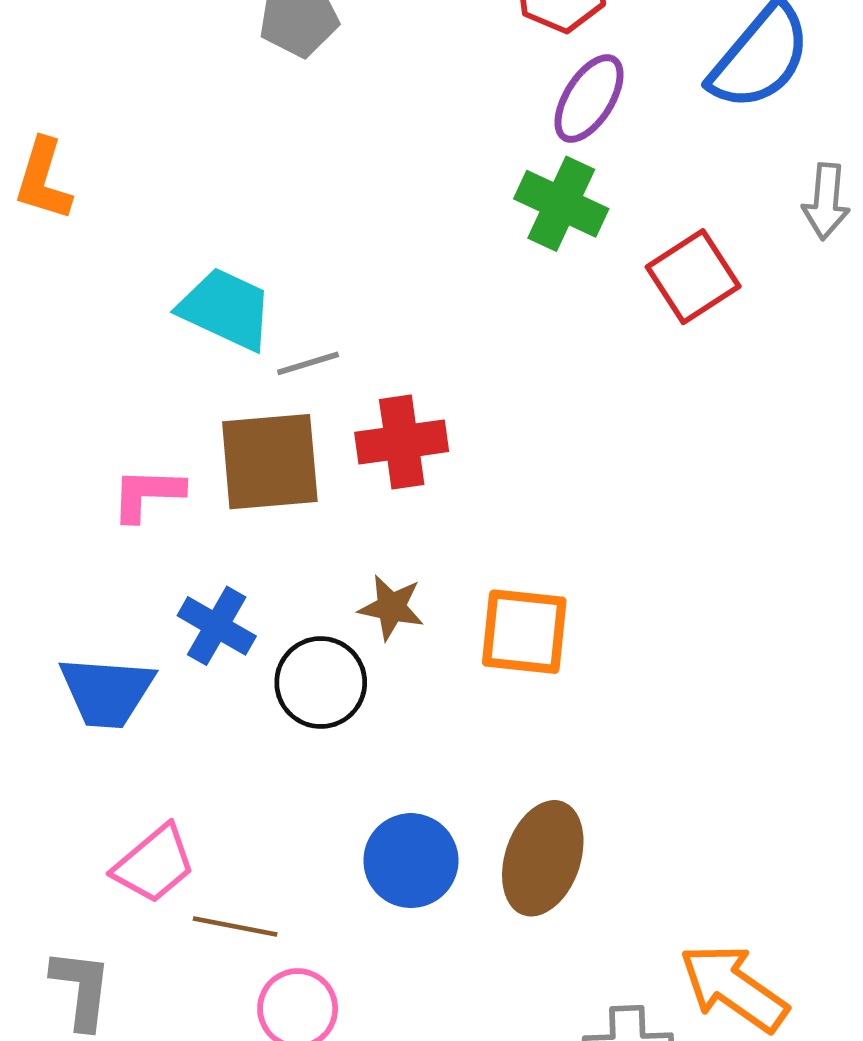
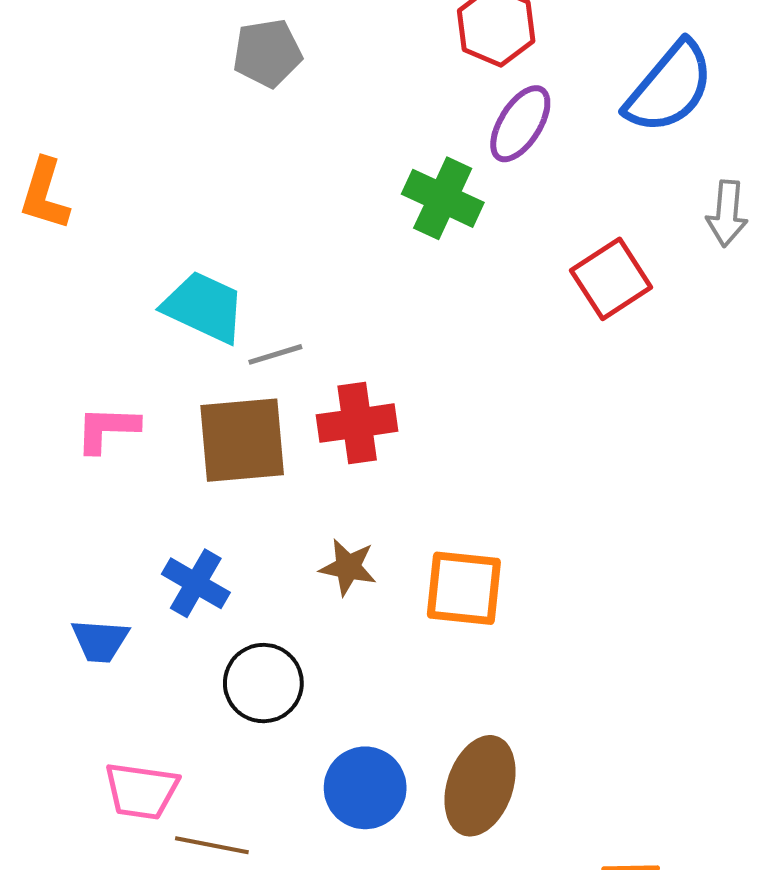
green cross: (561, 204) -> (443, 198), moved
pink L-shape: (147, 494) -> (107, 429), moved
black circle: (321, 683) -> (263, 683), moved
blue trapezoid: (107, 692) -> (100, 641), size x0.7
pink trapezoid: (154, 864) -> (141, 791), turned 48

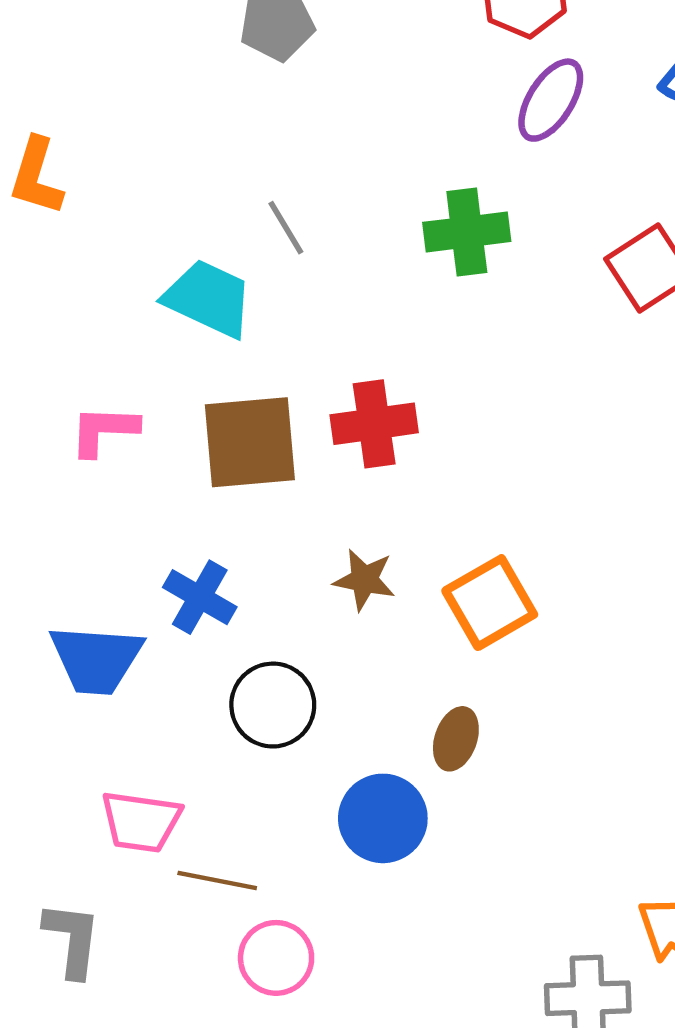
green cross: (443, 198) -> (467, 232), moved, turned -32
gray line: (275, 354) -> (286, 228), moved, turned 76
orange square: (464, 588) -> (490, 603), turned -36
blue trapezoid: (100, 641) -> (96, 659), size x1.5
brown ellipse: (480, 786) -> (456, 739), moved, size x0.6

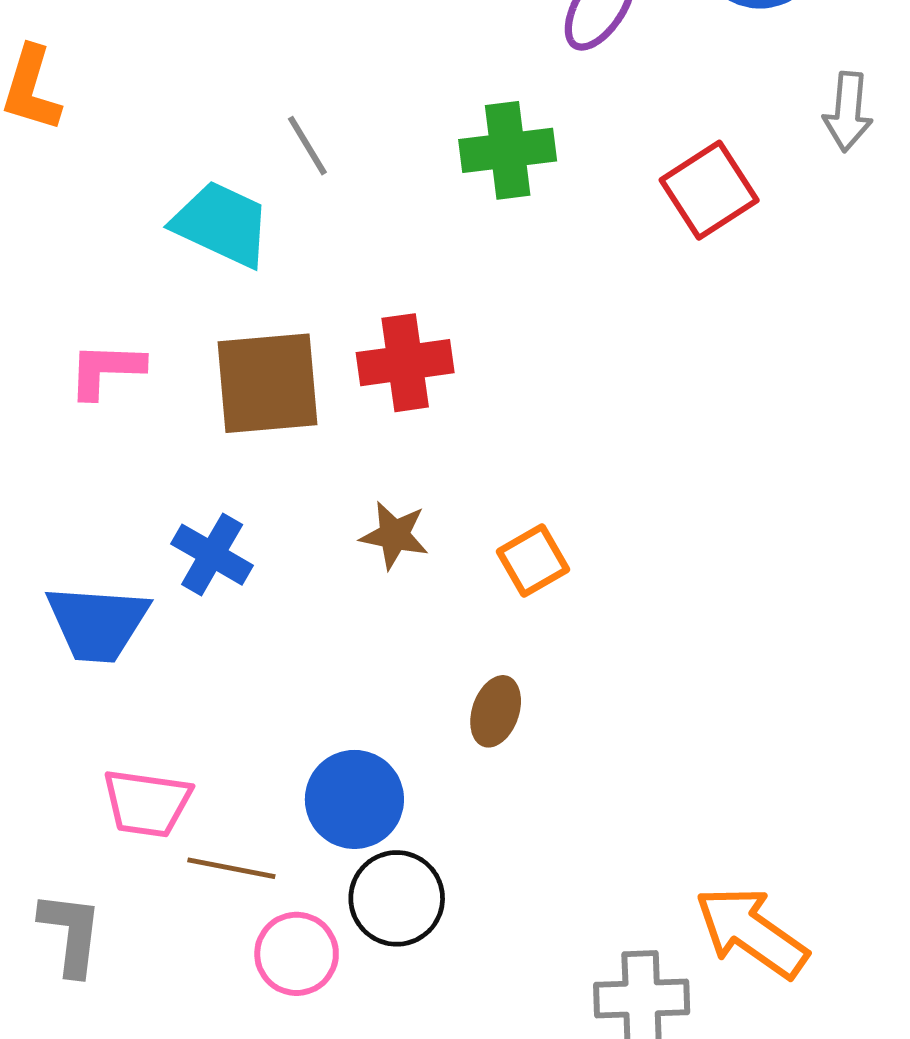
orange square: (490, 603) -> (533, 561), size x0.7
black circle: (273, 705) -> (397, 898), moved
blue circle: (383, 818) -> (354, 799), moved

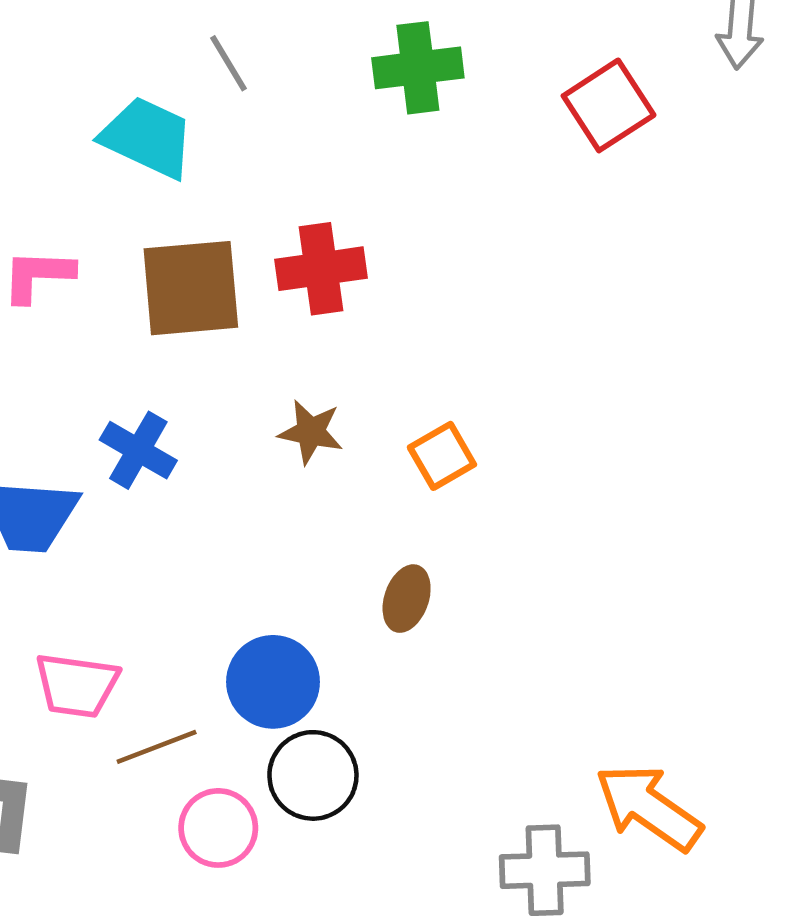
brown line: (231, 868) -> (157, 747), turned -32

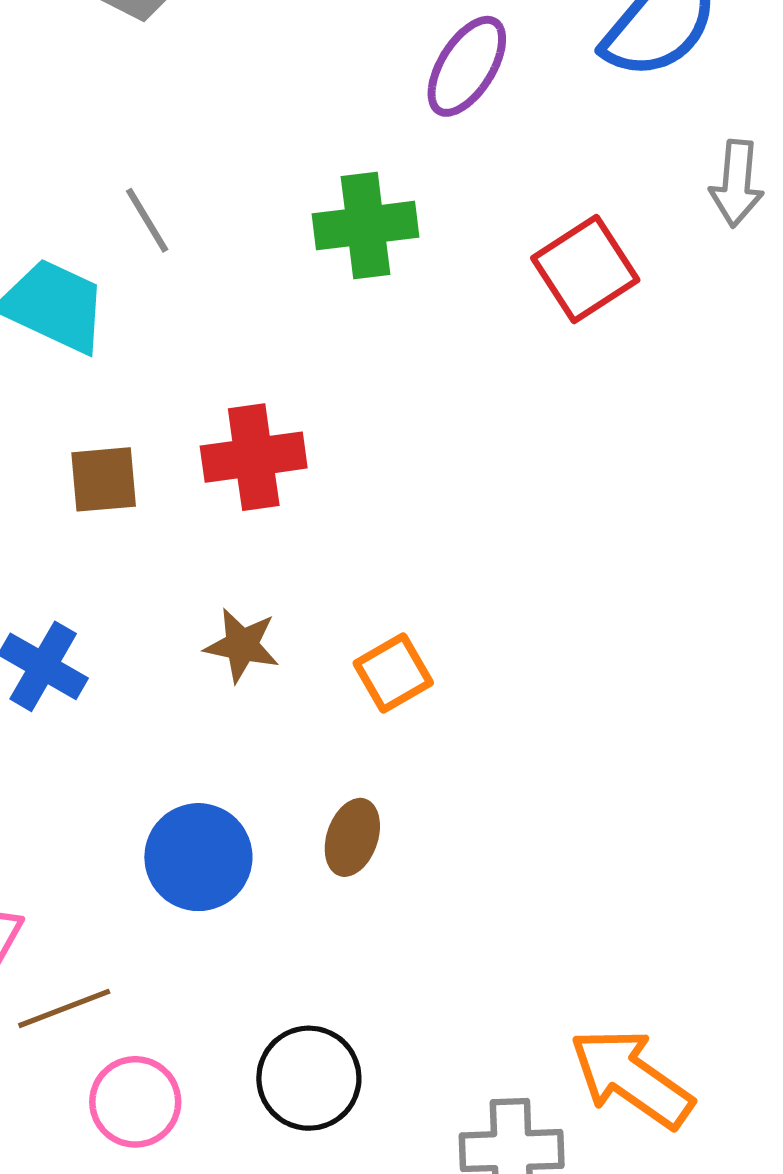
brown square: (191, 288) -> (104, 479), size x0.6
blue circle: (273, 682) -> (198, 857), moved
black circle: (313, 775) -> (309, 1078), moved

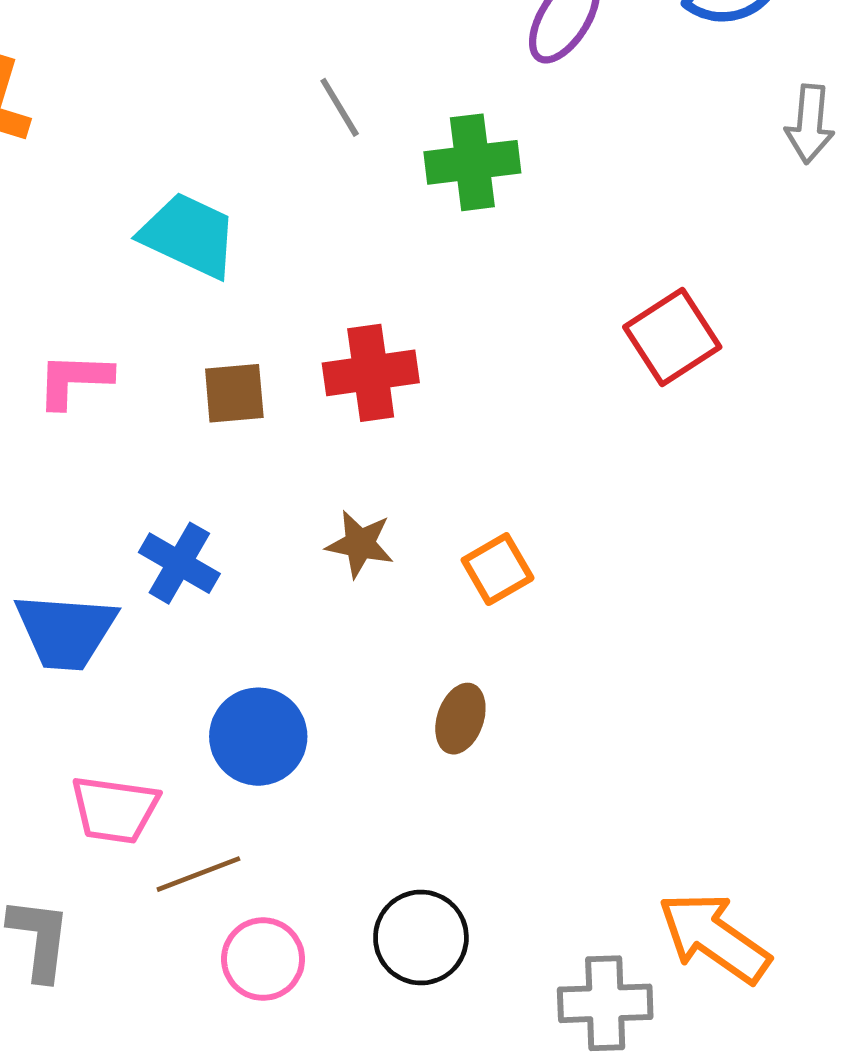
gray line: (147, 220) -> (340, 107), moved
red square: (585, 269) -> (672, 337), moved
blue circle: (198, 857) -> (258, 737), moved

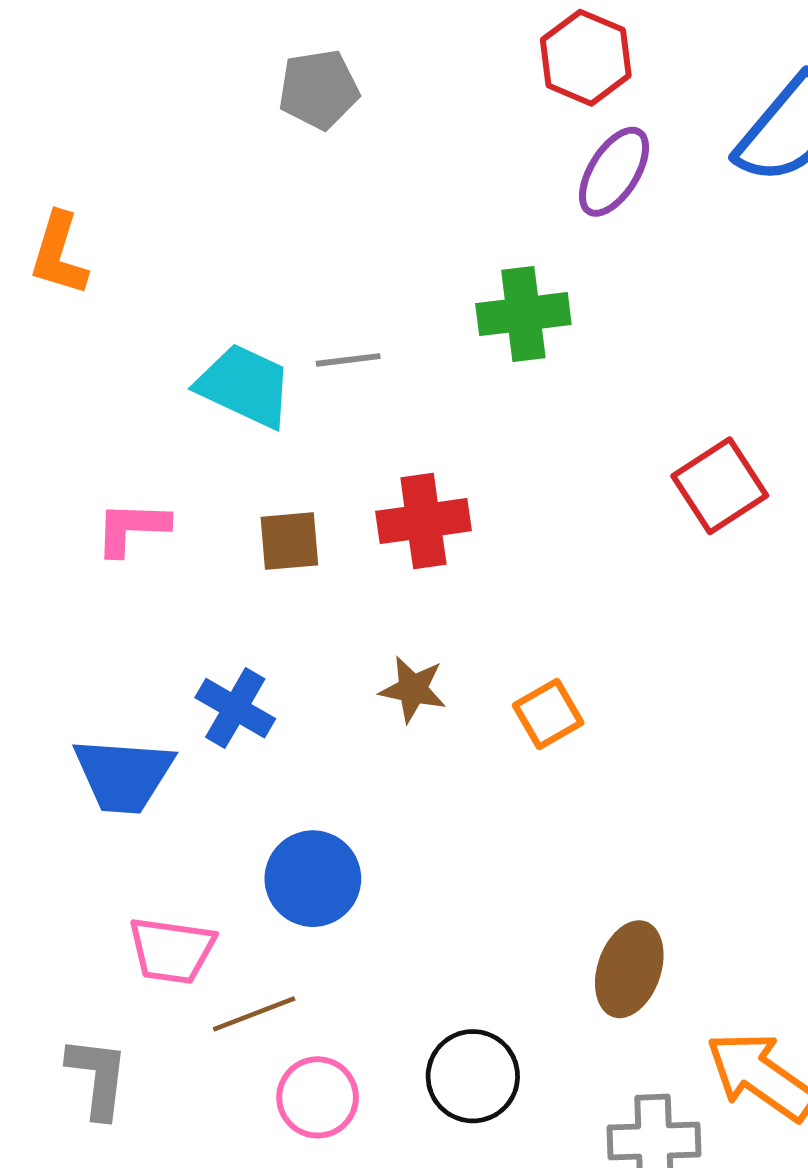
gray line: (340, 107) -> (348, 360), moved, turned -66
brown ellipse: (460, 719) -> (629, 969), moved, size x1.4

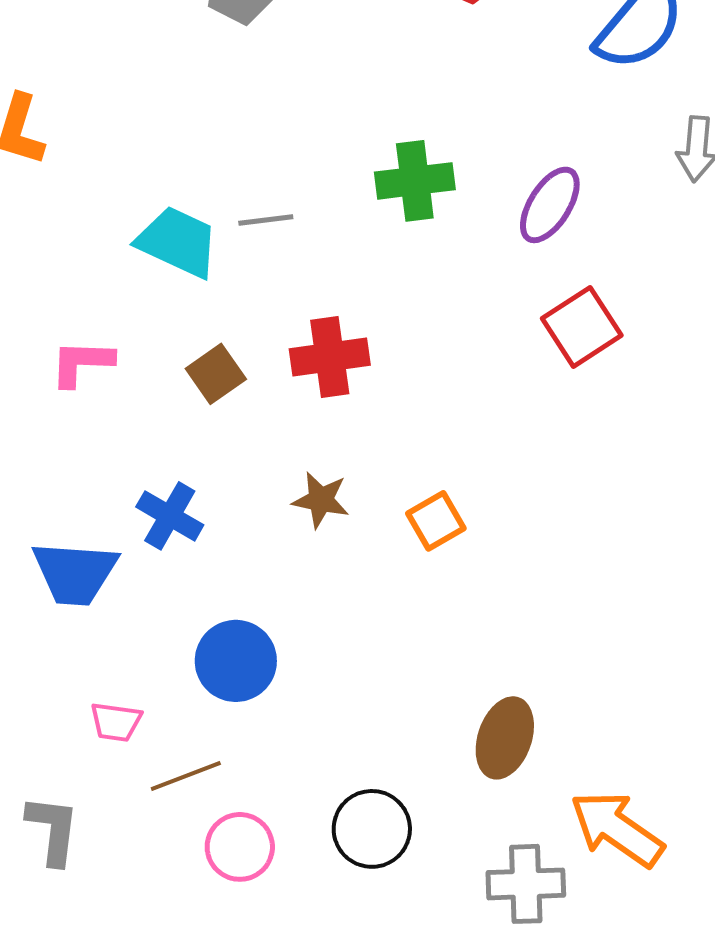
purple ellipse: (614, 172) -> (550, 205), moved
brown square: (289, 541) -> (216, 374), turned -30
pink trapezoid: (172, 950) -> (116, 722), size x0.7

